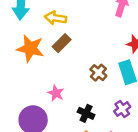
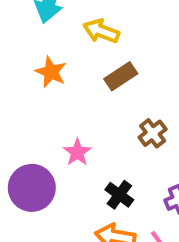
brown rectangle: (62, 43) -> (121, 76), moved
orange star: (30, 48) -> (51, 72), size x0.7

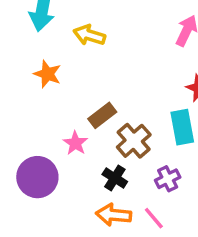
brown rectangle: (121, 76) -> (102, 115), moved
brown cross: (153, 133) -> (134, 141), moved, size x1.4

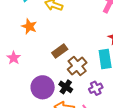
pink star: (75, 143) -> (14, 58), moved
purple circle: (37, 177) -> (43, 87), moved

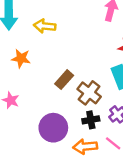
black cross: (66, 87) -> (91, 120), moved, turned -32

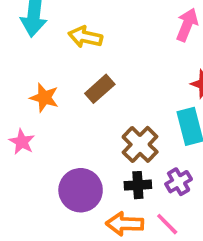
orange star: (21, 58) -> (44, 98), moved
brown rectangle: (64, 80) -> (100, 89), moved

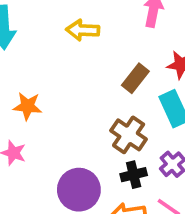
yellow arrow: (85, 37) -> (83, 30), moved
brown rectangle: (100, 89) -> (135, 78), moved

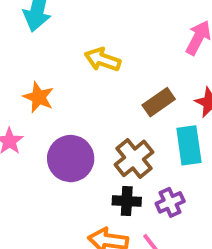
yellow arrow: (83, 30) -> (103, 60), moved
purple circle: (79, 190) -> (71, 159), moved

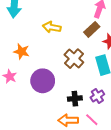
brown rectangle: (159, 102) -> (92, 29), moved
brown cross: (134, 158) -> (74, 59), moved

